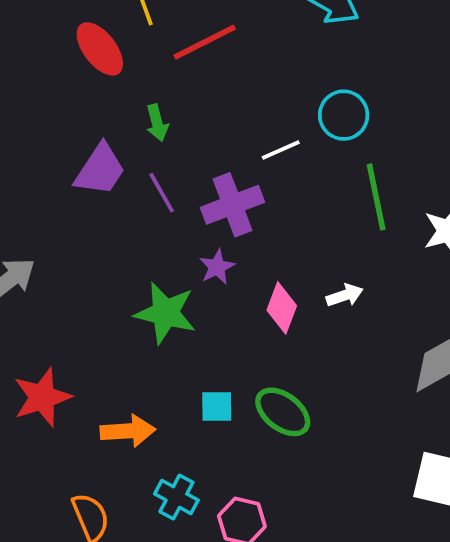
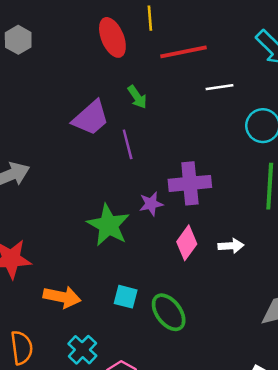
green arrow: (157, 123) -> (137, 97), turned -35
white line: (281, 150) -> (220, 87), moved
purple cross: (232, 205) -> (190, 183), moved

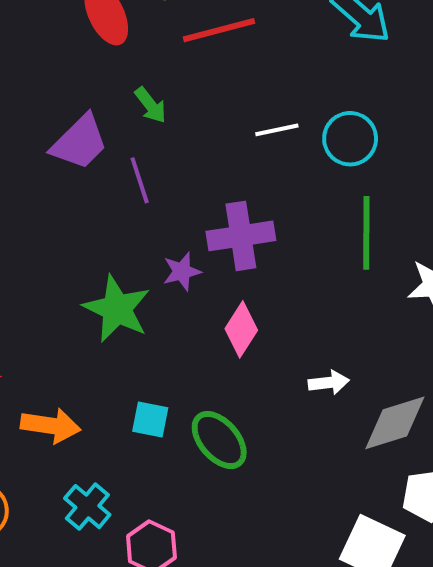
white line: (220, 87) -> (277, 130), moved
white arrow: (231, 246) -> (329, 383), moved

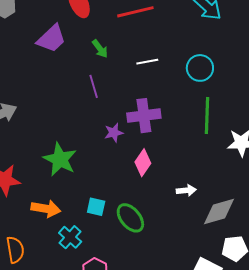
white line: (277, 130) -> (147, 62), moved
purple trapezoid: (79, 142) -> (52, 39), moved
green star: (117, 309) -> (60, 159), moved
cyan cross: (87, 507) -> (70, 237), moved

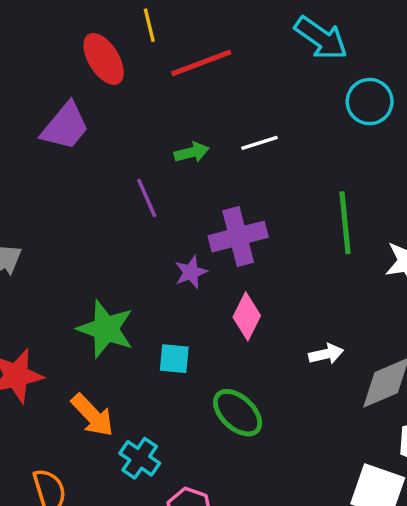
green arrow: (100, 49) -> (192, 152), moved, turned -60
white line: (147, 62) -> (259, 143), moved
cyan circle: (200, 68) -> (370, 102), moved
cyan square: (96, 207) -> (174, 359), moved
orange arrow: (46, 209) -> (92, 415), turned 44

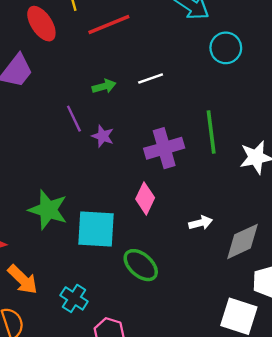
purple cross: (238, 237) -> (164, 148), moved
purple star: (191, 272) -> (103, 136), moved, turned -30
cyan square: (174, 359) -> (96, 229), size x1.8
orange arrow: (92, 415) -> (23, 280), moved

